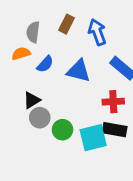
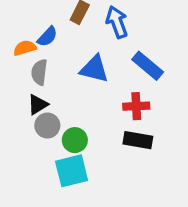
gray semicircle: (33, 32) -> (39, 72), moved
blue semicircle: (45, 64) -> (47, 37), moved
cyan square: (93, 138) -> (72, 171), moved

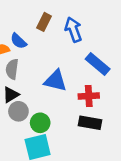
blue semicircle: (47, 37) -> (18, 41), turned 90
blue triangle: (94, 69) -> (55, 81), moved

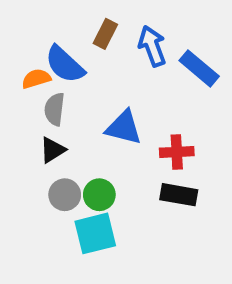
blue semicircle: (18, 41) -> (65, 64), size x1.5
blue rectangle: (98, 64) -> (199, 68), moved
gray circle: (18, 111) -> (65, 195), moved

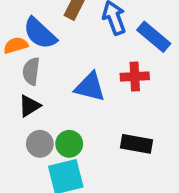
red cross: (177, 152) -> (135, 76), moved

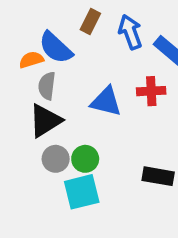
black triangle: (29, 106) -> (45, 121), size x1.5
black rectangle: (137, 144) -> (158, 176), moved

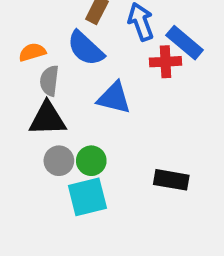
blue semicircle: (56, 48) -> (86, 48), moved
red cross: (151, 91) -> (166, 62), moved
black triangle: (45, 121) -> (47, 119), turned 30

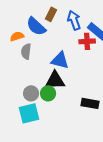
blue semicircle: (86, 48) -> (36, 26), moved
black triangle: (47, 119) -> (55, 80), moved
cyan square: (87, 197) -> (29, 113), moved

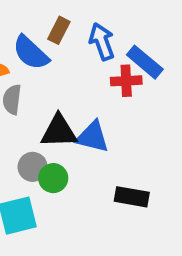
blue triangle: (60, 60) -> (92, 137), moved
black triangle: (55, 80) -> (59, 131), moved
gray circle: (31, 93) -> (33, 167), moved

